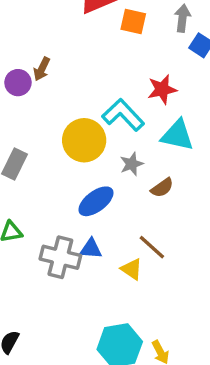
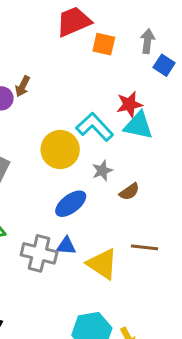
cyan triangle: (177, 135) -> (138, 125), moved
brown line: (152, 247) -> (144, 247), moved, turned -36
yellow triangle: (132, 269) -> (102, 264), size x1.6

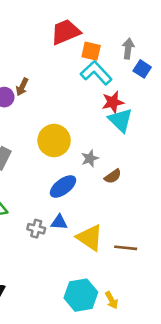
cyan triangle: (138, 125) -> (120, 120), turned 32
cyan L-shape: (95, 127) -> (96, 73), moved
brown line: (144, 247) -> (126, 248), moved
gray cross: (39, 253) -> (36, 229), size x0.6

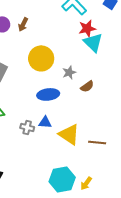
brown arrow: (22, 87) -> (23, 24), moved
blue ellipse: (63, 187) -> (48, 94), turned 30
yellow arrow: (112, 300) -> (86, 183), turned 64

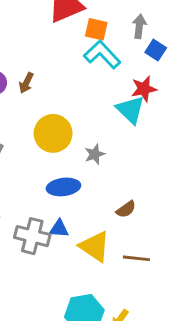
red star: (87, 28) -> (144, 89), moved
brown semicircle: (87, 86) -> (126, 209), moved
gray cross: (27, 127) -> (32, 236), size x1.6

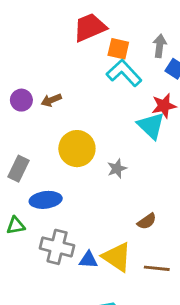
brown arrow: (26, 83) -> (51, 100), turned 42
blue ellipse: (63, 187) -> (46, 200), moved
blue triangle: (59, 229) -> (88, 260), moved

